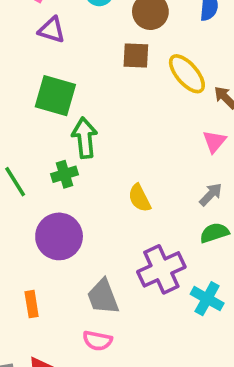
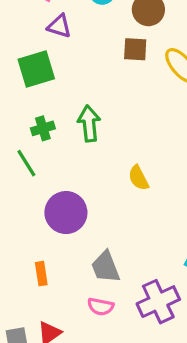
green square: (55, 96) -> (36, 69), moved, turned -33
green cross: (65, 174) -> (43, 128), moved
purple cross: (161, 269) -> (158, 302), moved

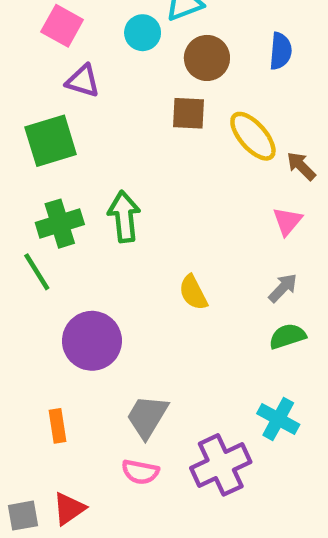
green cross: (43, 128) -> (60, 224), size x1.4
gray trapezoid: (106, 267) -> (147, 417), turned 52

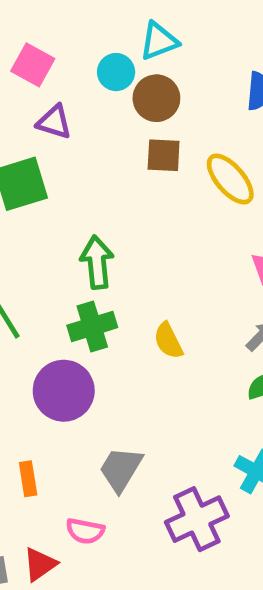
brown circle: (207, 58) -> (156, 98), moved
green cross: (60, 224) -> (92, 326), moved
pink semicircle: (140, 472) -> (85, 531), moved

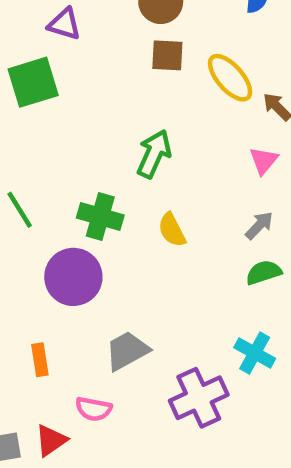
green arrow: (97, 262) -> (154, 154), moved, turned 30
green cross: (92, 326) -> (100, 216), turned 33
gray trapezoid: (121, 469) -> (127, 351), turned 30

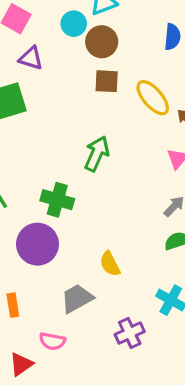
yellow semicircle: (172, 230) -> (110, 264), moved
purple cross: (199, 398) -> (130, 333), size x0.7

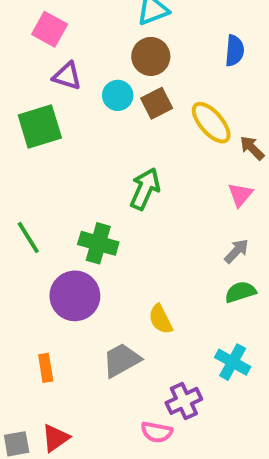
cyan circle: (74, 24) -> (118, 95), moved
brown square: (107, 81) -> (157, 103), turned -30
pink semicircle: (52, 341) -> (157, 432), moved

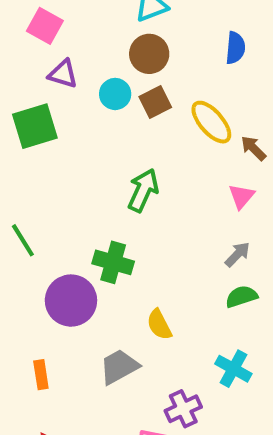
green cross: (98, 243) -> (113, 262), moved

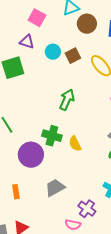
pink square: (45, 26) -> (37, 18), moved
brown circle: (149, 54) -> (87, 24), moved
yellow semicircle: (159, 325) -> (75, 144), moved
purple cross: (183, 409) -> (87, 209), turned -30

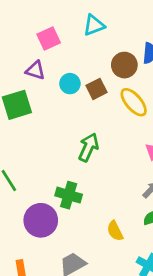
pink square: (37, 18) -> (49, 38), turned 36
brown circle: (87, 24) -> (124, 65), moved
yellow semicircle: (75, 144) -> (115, 231), moved

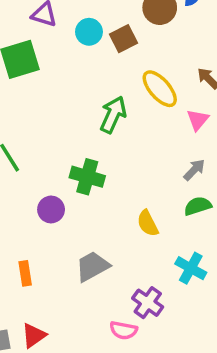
yellow ellipse: (134, 102) -> (160, 89), moved
purple circle: (41, 220) -> (51, 209), size x0.6

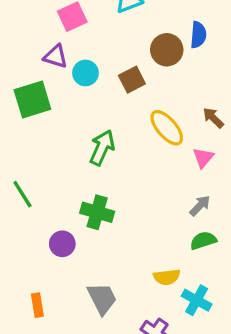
cyan circle: (89, 32) -> (85, 73), moved
green arrow: (113, 115) -> (102, 148), moved
yellow semicircle: (148, 223) -> (167, 277), moved, turned -70
gray trapezoid: (92, 266) -> (102, 299), turned 92

